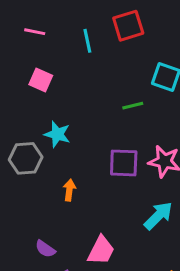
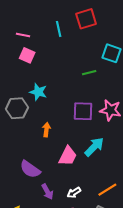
pink line: (35, 32) -> (23, 35), moved
cyan arrow: (158, 216) -> (94, 147), moved
purple semicircle: (45, 249) -> (30, 169), size x1.5
pink trapezoid: (101, 250) -> (68, 156), moved

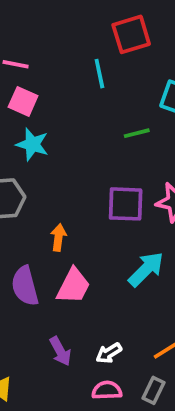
cyan line: (59, 29) -> (99, 74), moved
cyan star: (38, 92) -> (32, 144), moved
pink trapezoid: (68, 156) -> (73, 286), moved
purple semicircle: (30, 169) -> (25, 286), moved, turned 40

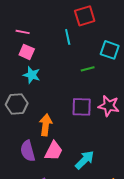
orange arrow: (58, 238) -> (46, 125), size x1.5
cyan arrow: (146, 269) -> (85, 160), moved

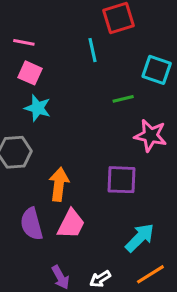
pink star: (109, 106) -> (150, 135), moved
purple square: (82, 107) -> (121, 180), moved
cyan arrow: (85, 160) -> (140, 238), moved

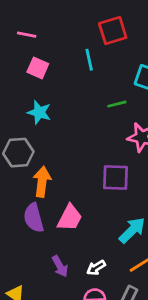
pink line: (24, 42) -> (27, 35), moved
pink square: (30, 73) -> (38, 68), moved
orange arrow: (59, 184) -> (42, 182), moved

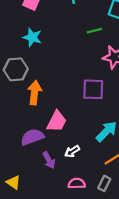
purple semicircle: (34, 218) -> (32, 137), moved, turned 85
white arrow: (96, 268) -> (72, 151), moved

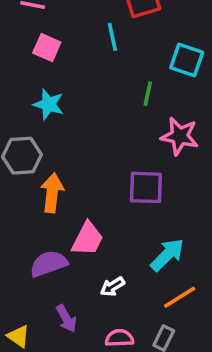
green line: (94, 31) -> (148, 94), turned -64
purple arrow: (49, 160) -> (66, 319), moved

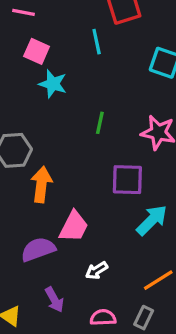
green line: (148, 94) -> (100, 123), moved
cyan star: (49, 104) -> (53, 84), moved
cyan arrow: (167, 255) -> (152, 220), moved

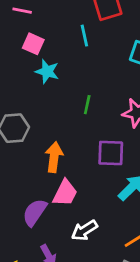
orange arrow: (41, 184) -> (54, 157), moved
purple semicircle: (38, 249) -> (35, 212), turned -36
white arrow: (97, 270) -> (84, 230), size x1.4

